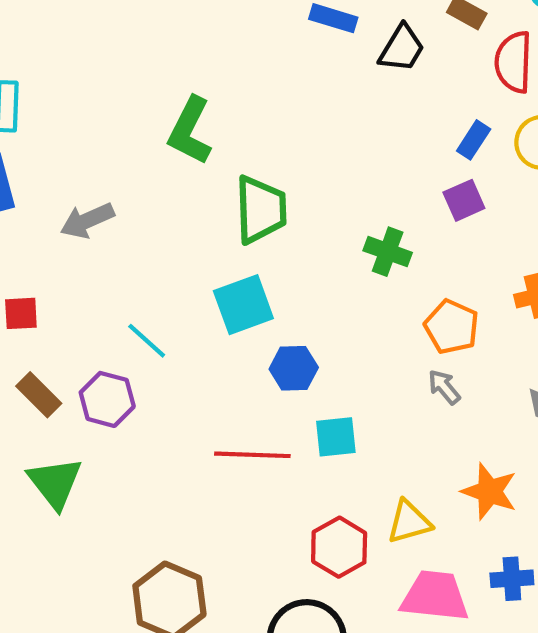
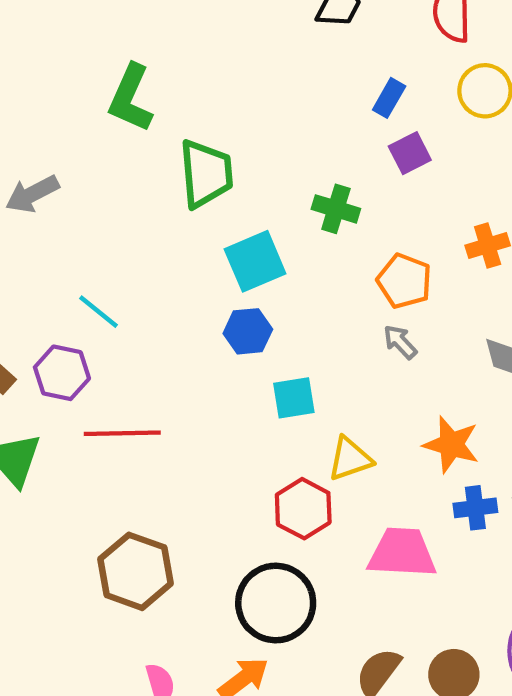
blue rectangle: (474, 140) -> (389, 98), moved
cyan square: (243, 305) -> (255, 261), moved
red line: (252, 455) -> (122, 433), moved
yellow triangle: (409, 522) -> (350, 459), moved
blue cross: (512, 579) -> (475, 508), moved

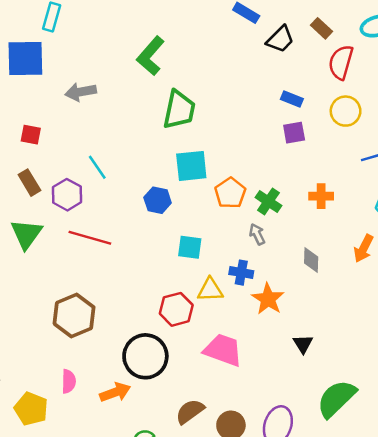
blue rectangle: (389, 98) -> (292, 99), turned 65
green cross: (336, 209) -> (268, 201), moved
orange pentagon: (404, 281) -> (230, 193), moved
blue hexagon: (248, 331) -> (158, 200), moved
blue cross: (475, 508) -> (241, 273), moved

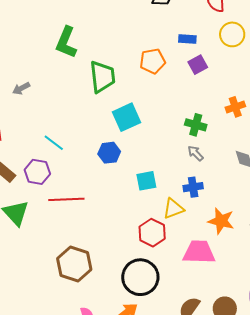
gray arrow: (81, 92) -> (21, 88), size x0.7
orange pentagon: (230, 193) -> (153, 61), moved, turned -30
orange star: (268, 299) -> (221, 221), moved

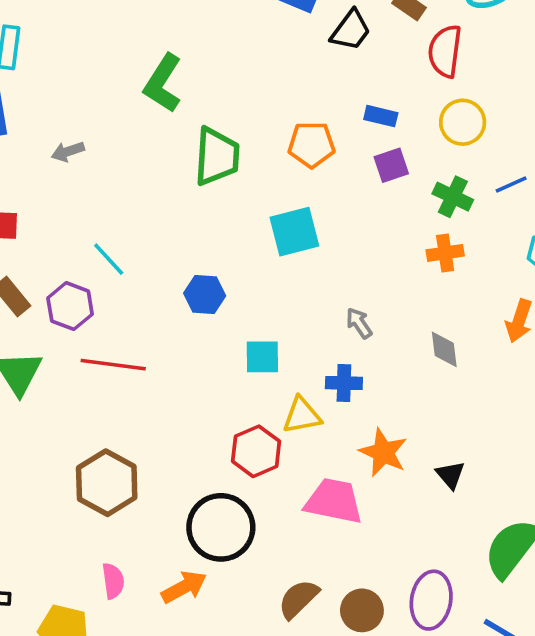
cyan square: (126, 117) -> (294, 232), moved
green cross: (196, 125) -> (453, 197), moved

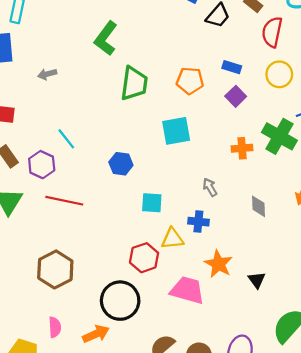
purple square: (391, 165) -> (236, 96), turned -30
green cross: (453, 197) -> (279, 136), moved, size x1.5
orange cross: (445, 253) -> (242, 148), moved

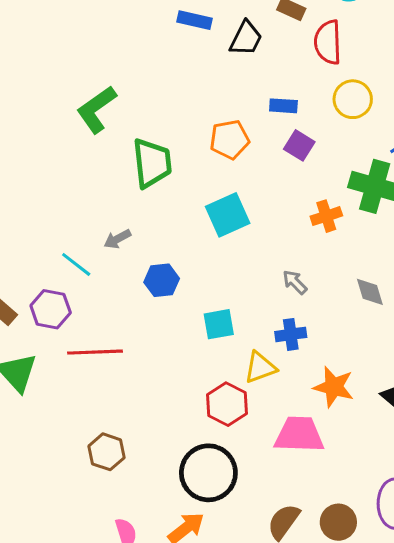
green L-shape: (106, 38) -> (96, 109), turned 32
gray arrow: (47, 74) -> (117, 239), moved
brown hexagon: (55, 269) -> (107, 452), size x0.7

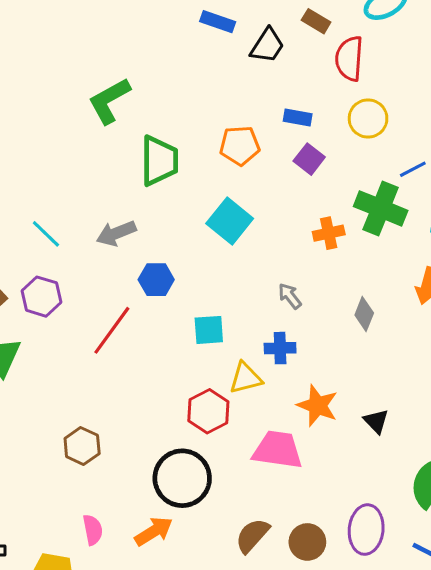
cyan square: (228, 215) -> (230, 221), turned -33
gray arrow: (117, 239) -> (116, 233), size x1.4
cyan line: (76, 264) -> (46, 234), moved
gray diamond: (370, 292) -> (364, 314), turned 32
red line: (95, 352) -> (112, 330), moved, turned -58

